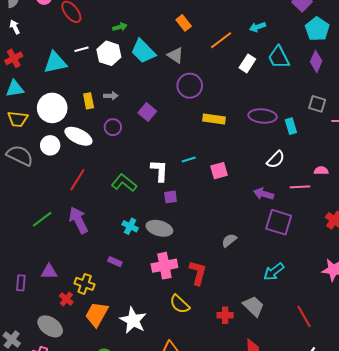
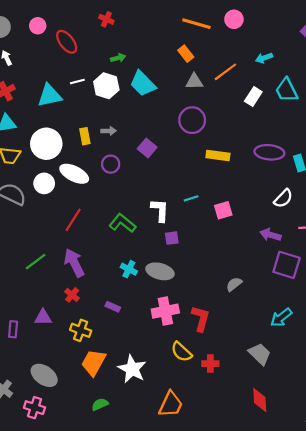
gray triangle: (176, 55) -> (194, 82), moved, turned -36
red cross: (66, 299) -> (72, 295), moved
red cross: (225, 315) -> (210, 364), moved

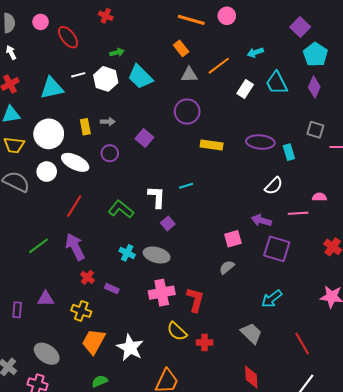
pink square: (223, 210) -> (233, 239), moved
purple square: (172, 238) -> (168, 223), turned -32
red cross: (72, 295) -> (87, 277), moved

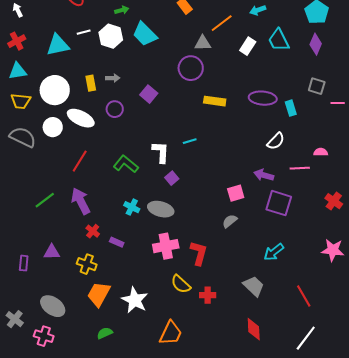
gray triangle: (189, 75) -> (203, 43), moved

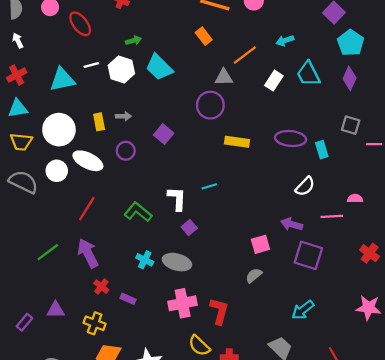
purple rectangle: (24, 263) -> (24, 322), turned 35

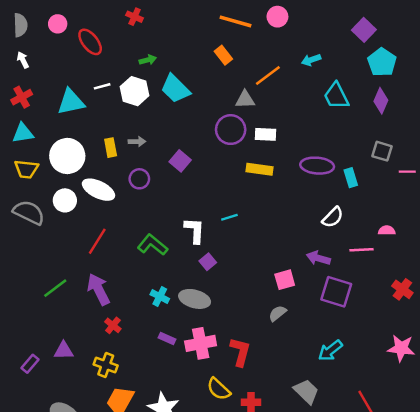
white rectangle: (274, 81) -> (265, 134), moved, turned 60
purple rectangle: (128, 299) -> (167, 339), moved

